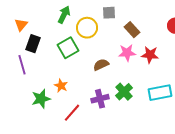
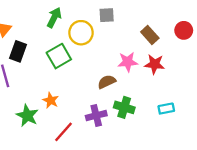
brown rectangle: (132, 30) -> (150, 35), moved
brown semicircle: (101, 65) -> (107, 82), moved
green cross: (124, 92) -> (124, 107), turned -30
cyan rectangle: (160, 93) -> (166, 109), size x0.6
green star: (41, 99) -> (27, 116), turned -30

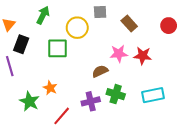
green arrow: (54, 18) -> (43, 15), moved
brown rectangle: (150, 35) -> (129, 23), moved
green square: (59, 56) -> (57, 48), turned 30
cyan rectangle: (166, 109) -> (153, 95), size x1.5

